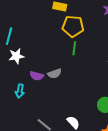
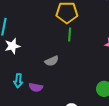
purple semicircle: (37, 76) -> (36, 87), moved

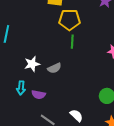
white star: (12, 46) -> (32, 64), moved

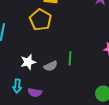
yellow pentagon: (70, 20) -> (41, 20), moved, turned 30
green line: (72, 42) -> (70, 58), moved

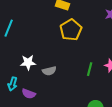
yellow pentagon: (41, 20) -> (71, 30), moved
green line: (70, 58) -> (90, 69), moved

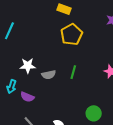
green line: (90, 69) -> (73, 72), moved

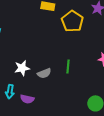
yellow pentagon: (72, 34) -> (72, 21), moved

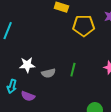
yellow pentagon: (72, 21) -> (84, 26), turned 30

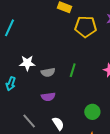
purple semicircle: (28, 96) -> (48, 97), moved, turned -32

